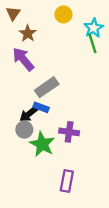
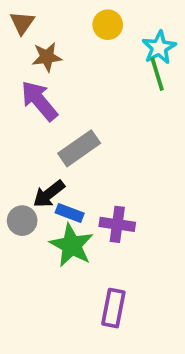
brown star: (28, 33) -> (47, 57), turned 30
blue rectangle: (41, 107) -> (70, 213), moved
gray circle: (24, 130) -> (22, 221), moved

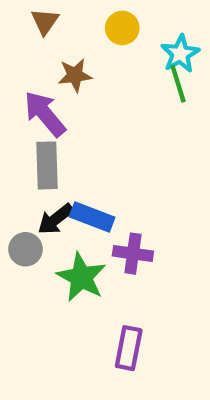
brown triangle: (22, 23) -> (45, 21), moved
brown star: (47, 57) -> (75, 75), moved
gray rectangle: (79, 148) -> (47, 165), moved, turned -57
blue rectangle: (70, 213) -> (92, 217), moved, size x1.4

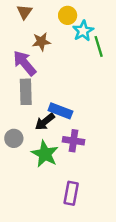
cyan star: (180, 54) -> (83, 31), moved
blue rectangle: (92, 217) -> (60, 111), moved
black arrow: (56, 219) -> (45, 122), moved

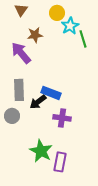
gray rectangle: (26, 92) -> (19, 90), moved
green star: (45, 154) -> (41, 151), moved

